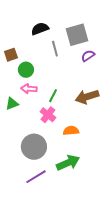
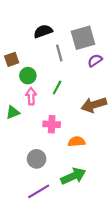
pink arrow: (29, 89) -> (31, 96), turned 84
green line: (53, 96) -> (57, 88), moved
pink cross: (48, 115) -> (52, 124), turned -35
gray circle: (34, 147) -> (37, 159), size x0.7

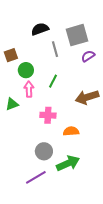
gray circle: (37, 159) -> (44, 151), moved

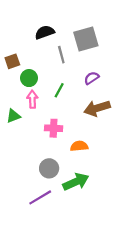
purple semicircle: (88, 56) -> (91, 78), moved

